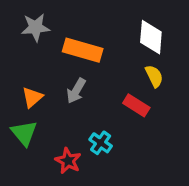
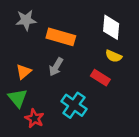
yellow semicircle: (154, 76) -> (114, 56), turned 140
cyan cross: (101, 143) -> (74, 105), size x1.5
red star: (68, 161) -> (34, 118), moved

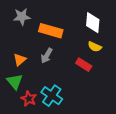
cyan cross: (74, 105) -> (52, 96), moved

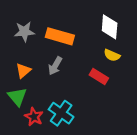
gray star: (22, 17) -> (24, 32), moved

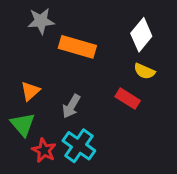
white diamond: (110, 27) -> (141, 35), turned 35
gray star: (24, 32) -> (41, 21), moved
gray arrow: (55, 66) -> (71, 106), moved

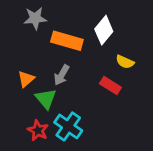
white diamond: (141, 35) -> (104, 30), moved
gray arrow: (71, 106) -> (62, 75), moved
green triangle: (23, 124) -> (46, 99), moved

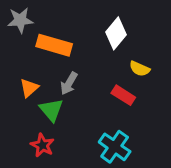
gray star: (35, 18) -> (20, 20), moved
orange rectangle: (67, 41) -> (54, 45), moved
cyan cross: (68, 126) -> (115, 147), moved

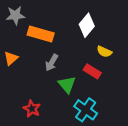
orange triangle: (29, 88) -> (11, 58), moved
green triangle: (51, 110) -> (67, 85), moved

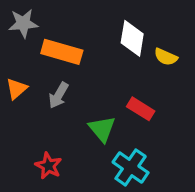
white diamond: (87, 25) -> (132, 38), turned -30
yellow semicircle: (104, 52) -> (166, 57), moved
gray arrow: (52, 63) -> (58, 95), moved

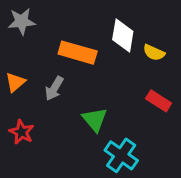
orange rectangle: (62, 52) -> (78, 53), moved
red rectangle: (141, 109) -> (159, 101), moved
red star: (48, 166) -> (22, 132), moved

